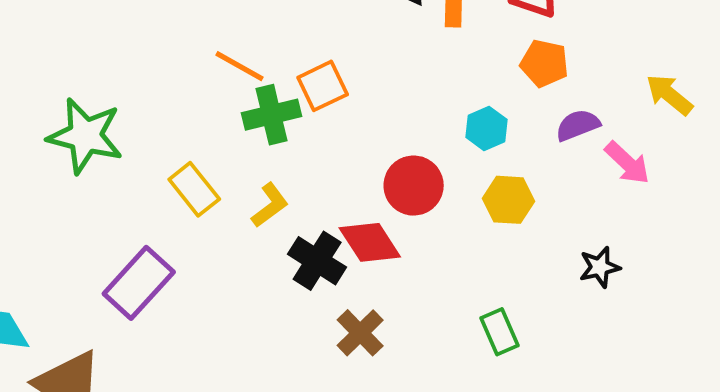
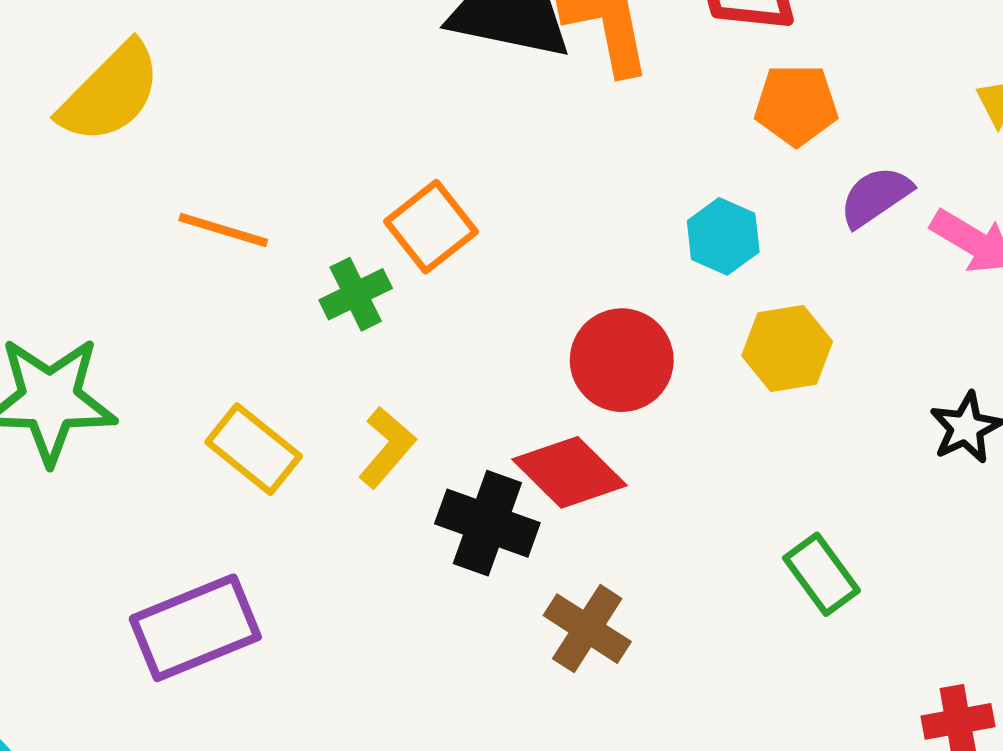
orange line: (239, 66) -> (223, 230), moved
green cross: (271, 115) -> (356, 294), size x0.7
purple rectangle: (139, 283) -> (195, 628), turned 38

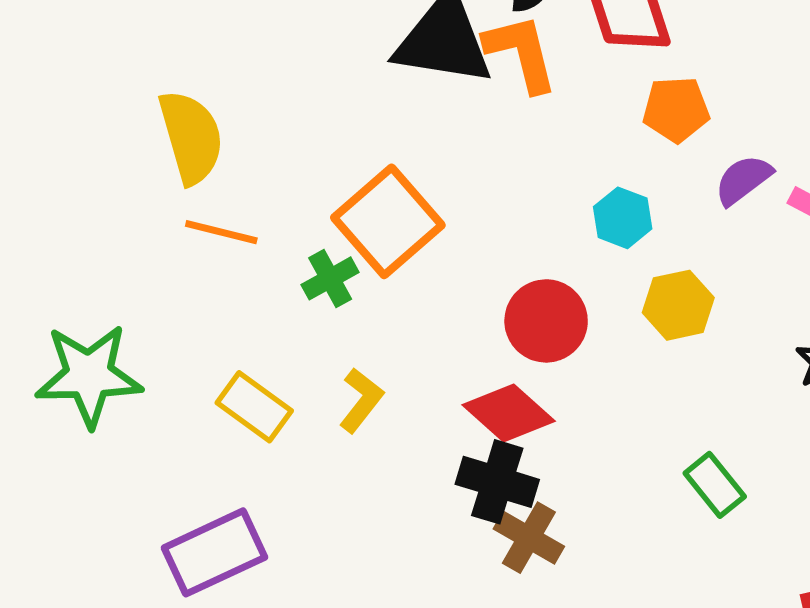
yellow semicircle: (110, 93) -> (191, 137), moved, turned -58
orange square: (431, 227) -> (388, 221), size x1.5
black cross: (487, 523) -> (497, 482), moved

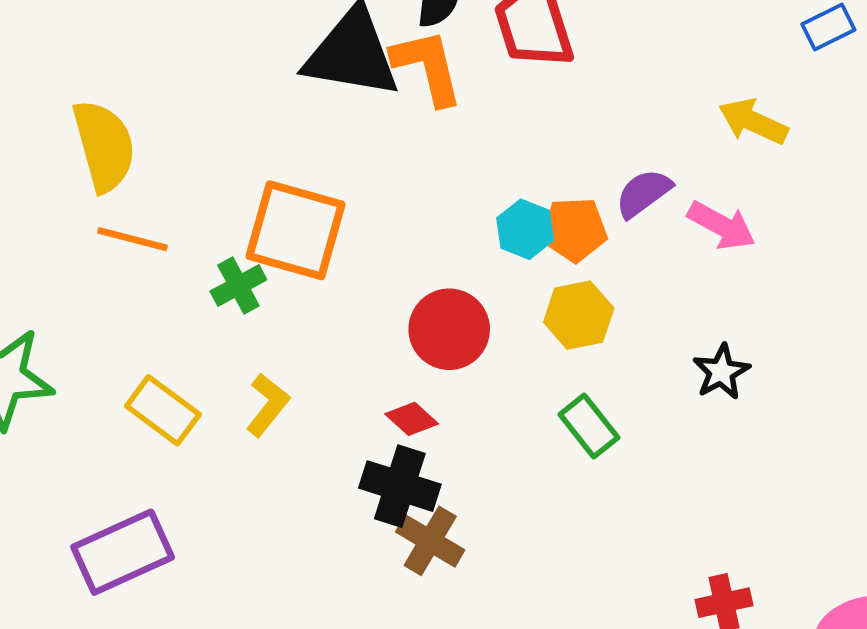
orange pentagon: (676, 109) -> (574, 230), moved
orange square: (388, 221) -> (296, 230), turned -34
red diamond: (509, 413) -> (412, 419), size x0.6
green rectangle: (715, 485) -> (589, 426), moved

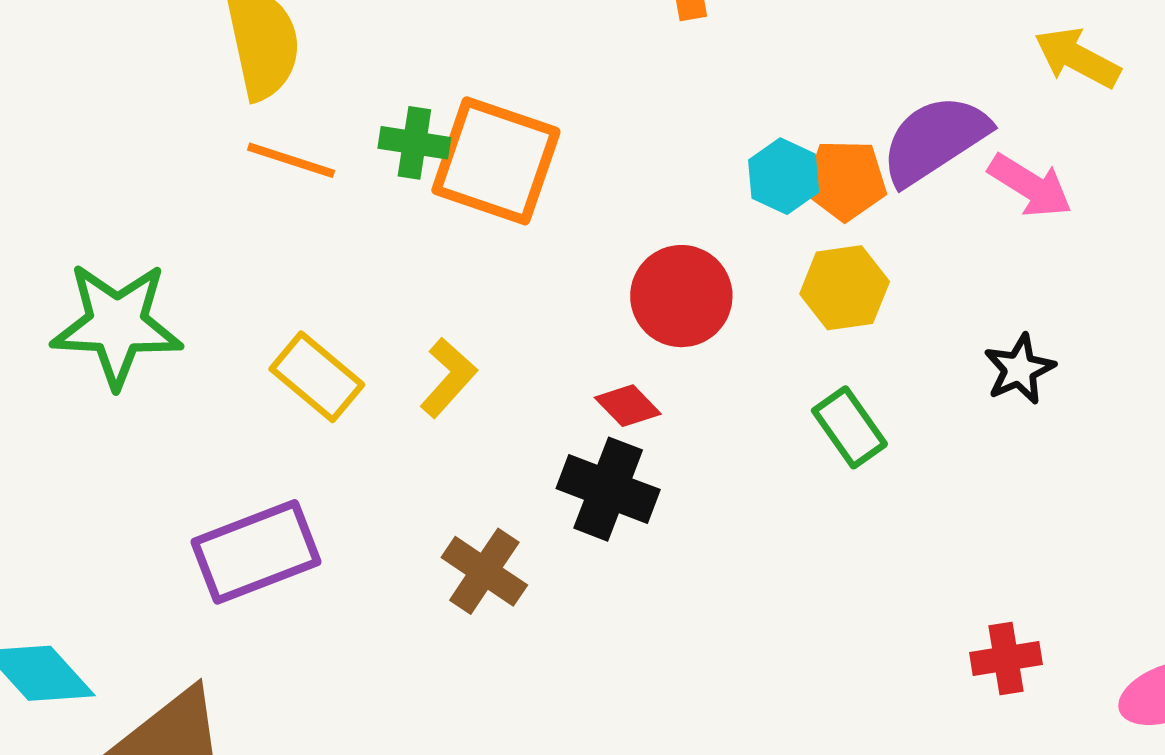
purple semicircle: (643, 193) -> (935, 140), size x1.5
green cross: (238, 286) -> (414, 143), moved, turned 34
brown cross: (430, 541) -> (484, 571), moved

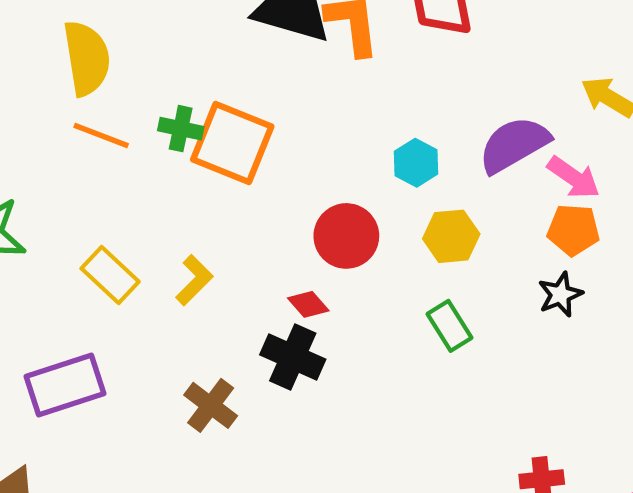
orange pentagon: (845, 180) -> (573, 230), moved

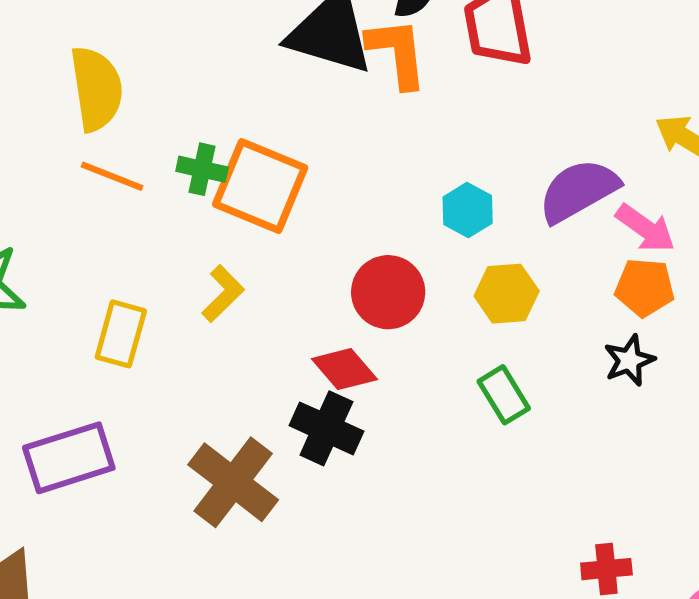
yellow rectangle: (110, 275) -> (121, 334), turned 62
yellow L-shape: (194, 280) -> (223, 294), moved
red diamond: (308, 304) -> (344, 369), size x1.4
brown cross: (211, 405) -> (233, 482), size x1.5

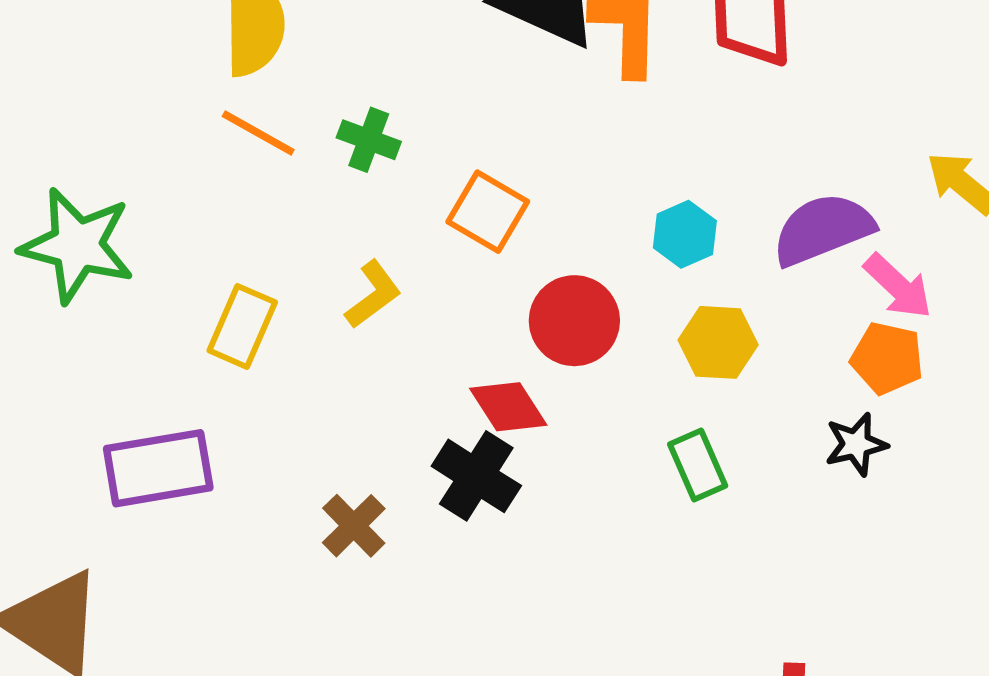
orange square: (260, 186) -> (488, 212), moved, size x0.7
brown cross: (233, 482) -> (354, 526), size x0.6

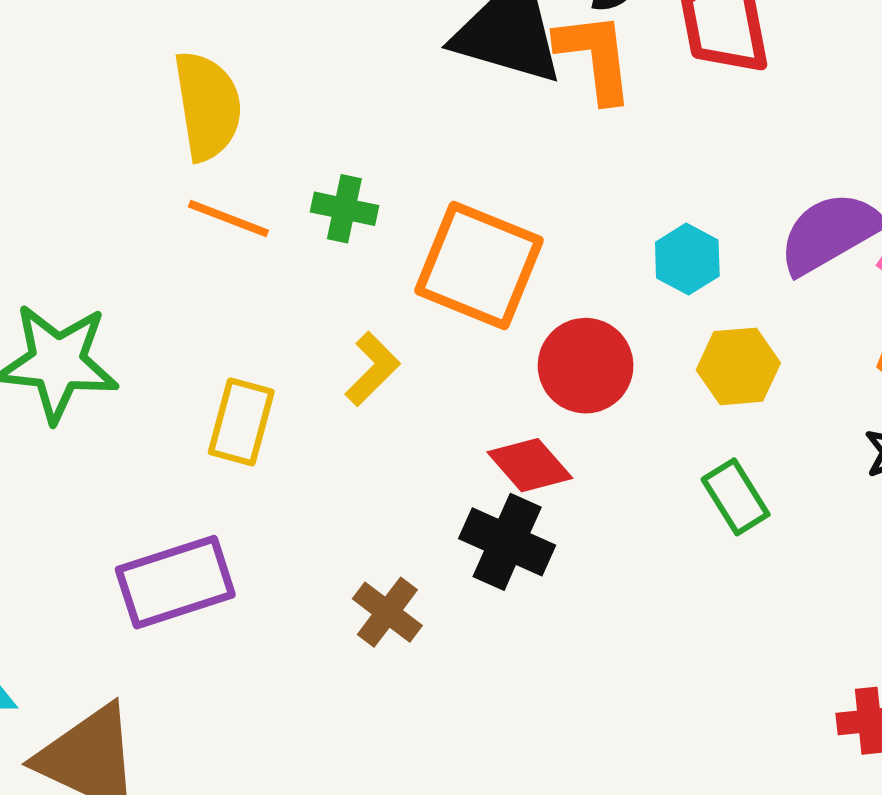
orange square: (488, 212) -> (479, 265), size x1.5

